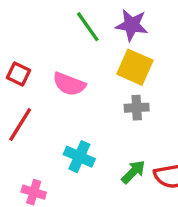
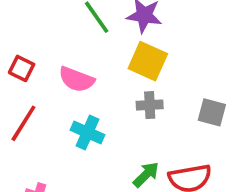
cyan cross: (79, 157) -> (87, 132), moved

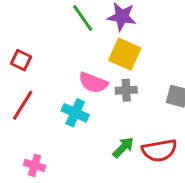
pink semicircle: (76, 79) -> (93, 83), moved

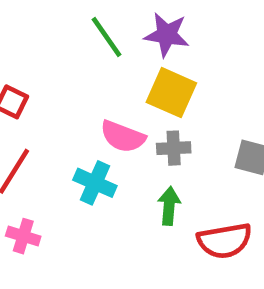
green arrow: (123, 147) -> (169, 206), moved, turned -40
pink cross: (35, 165) -> (23, 236), moved

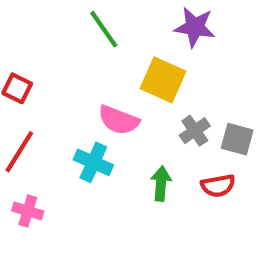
purple star: (167, 35) -> (195, 27), moved
gray cross: (174, 148) -> (195, 131), moved, turned -32
red semicircle: (225, 241) -> (218, 186), moved, size x0.7

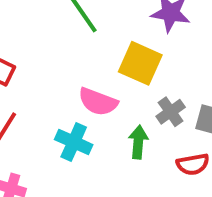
green arrow: (161, 184) -> (138, 142), moved

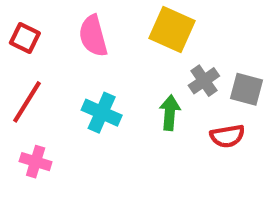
pink semicircle: (98, 102) -> (93, 36), moved, turned 54

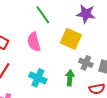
gray cross: (204, 81) -> (86, 63), turned -32

